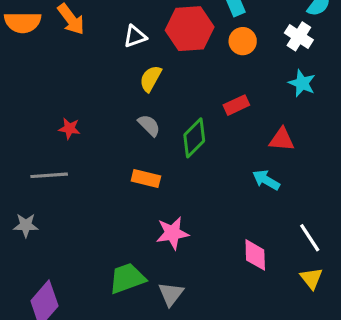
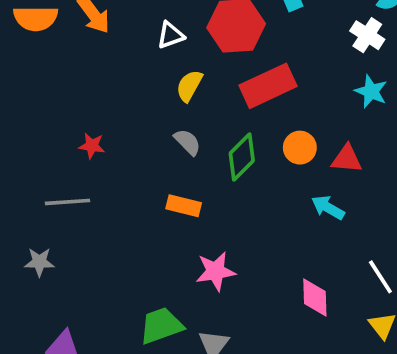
orange circle: (243, 41) -> (300, 148), moved
red rectangle: (236, 105) -> (268, 86), moved, size x1.8

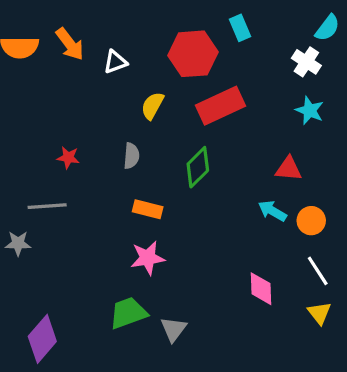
white triangle: (171, 35) -> (115, 62), moved
gray semicircle: (187, 142) -> (131, 156), moved, turned 50
orange circle: (300, 148) -> (311, 221), moved
gray star: (39, 262) -> (18, 243), moved
pink star: (216, 271) -> (148, 258), moved

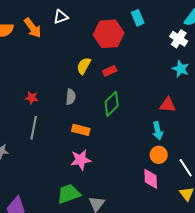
white triangle: (115, 62) -> (61, 17), moved
red rectangle: (221, 106) -> (110, 71), moved, size x0.5
gray line: (47, 206) -> (34, 128), moved, turned -75
cyan arrow: (272, 211) -> (158, 131), turned -132
orange circle: (311, 221) -> (159, 155), moved

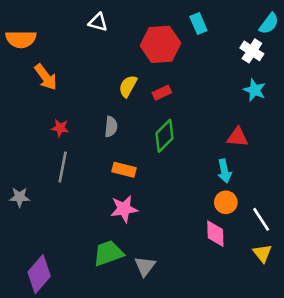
white triangle: (61, 17) -> (98, 22), turned 35
orange arrow: (33, 28) -> (46, 77), moved

